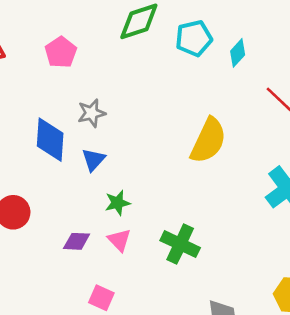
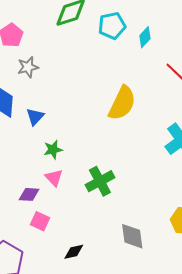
gray star: (92, 113) -> (28, 67), moved
purple diamond: (77, 241) -> (29, 194), moved
green cross: (180, 244) -> (100, 181), turned 36

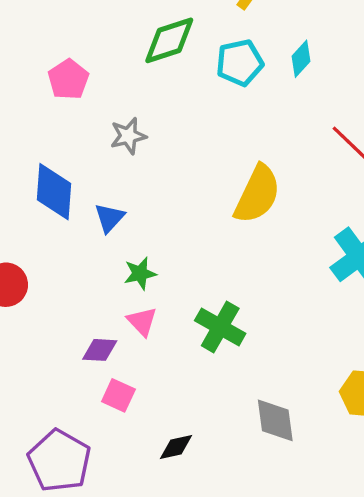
cyan diamond: (145, 37) -> (301, 59), moved
gray star: (28, 67) -> (128, 136), moved
green cross: (100, 181) -> (220, 327), turned -32

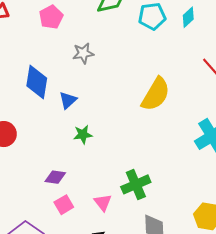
pink triangle: (142, 321) -> (103, 202), moved
green cross: (220, 327) -> (136, 184), moved, turned 32
pink square: (118, 395) -> (64, 205), turned 30

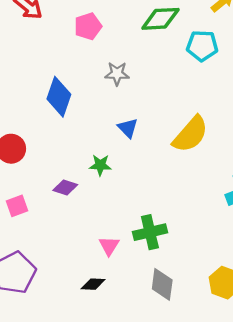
blue triangle: (68, 100) -> (128, 128), moved, turned -42
purple diamond: (55, 177) -> (65, 187), moved
pink square: (64, 205) -> (17, 206), moved

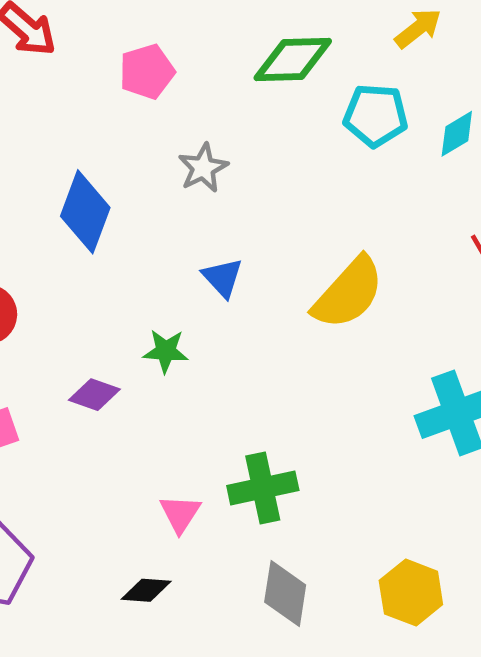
gray star: (117, 74) -> (203, 168), turned -30

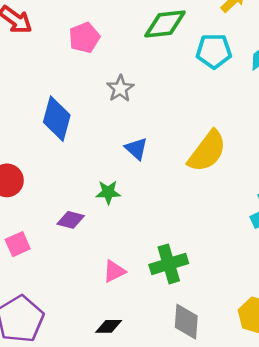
pink triangle: (180, 514) -> (114, 271), moved, turned 35

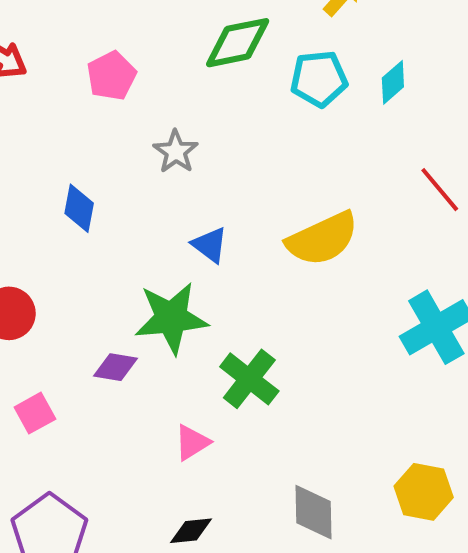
blue diamond: (57, 119) -> (79, 208), size x0.7
yellow semicircle: (207, 151) -> (322, 239), turned 33
green star: (108, 192) -> (171, 318), size x1.8
green cross: (169, 264) -> (249, 379), moved, turned -30

